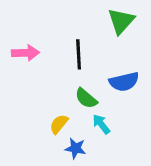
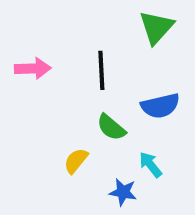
cyan arrow: (101, 124) -> (150, 165), moved
blue star: (76, 148) -> (123, 192), moved

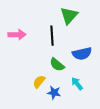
green triangle: (156, 27) -> (69, 16), moved
blue star: (123, 192) -> (54, 93), moved

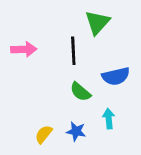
yellow semicircle: (39, 82) -> (44, 134), moved
cyan arrow: (77, 84) -> (109, 119), turned 32

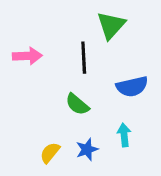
green semicircle: (80, 92) -> (77, 104), moved
blue star: (76, 131) -> (87, 149), turned -30

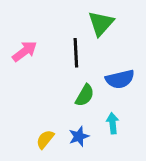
pink arrow: (27, 56) -> (25, 51), turned -35
green semicircle: (77, 104) -> (85, 95), moved, turned -100

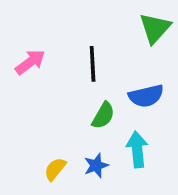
green triangle: (101, 23) -> (155, 28), moved
cyan arrow: (113, 123) -> (137, 149), size x1.4

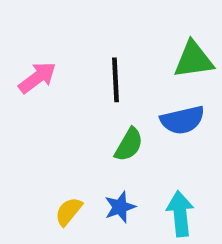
green triangle: (155, 28) -> (194, 60), moved, turned 40
cyan arrow: (137, 149) -> (180, 214), moved

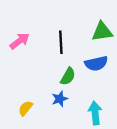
blue star: (120, 207) -> (60, 99), moved
yellow semicircle: (69, 212) -> (25, 108), moved

